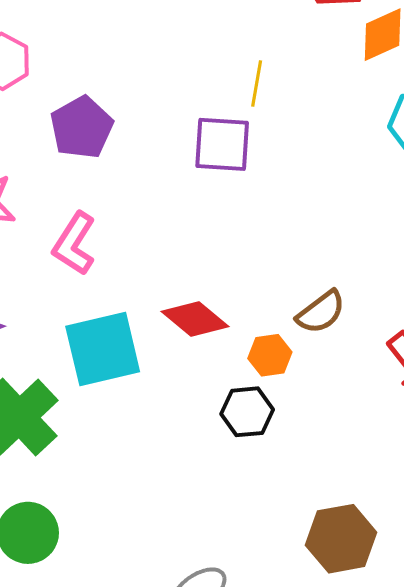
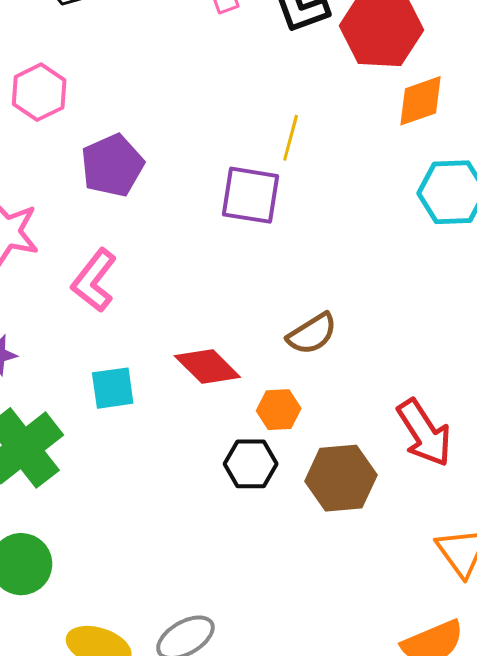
brown semicircle: (321, 312) -> (312, 334), moved
cyan square: (103, 349) -> (113, 388), size x0.6
brown hexagon: (341, 539) -> (341, 478), moved

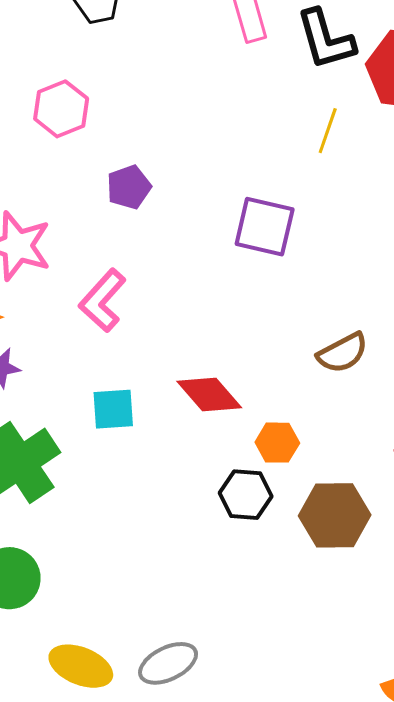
yellow line: (291, 138) -> (328, 131), moved
purple pentagon: (112, 165) -> (129, 187), size x0.7
brown semicircle: (312, 334) -> (343, 353), moved

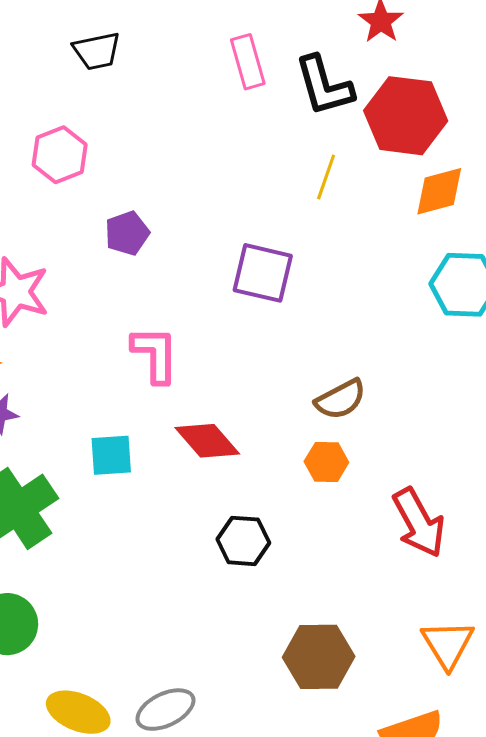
pink L-shape: (103, 301) -> (155, 354), moved, turned 138
orange hexagon: (277, 443) -> (326, 462), moved
brown hexagon: (335, 515) -> (319, 657), moved

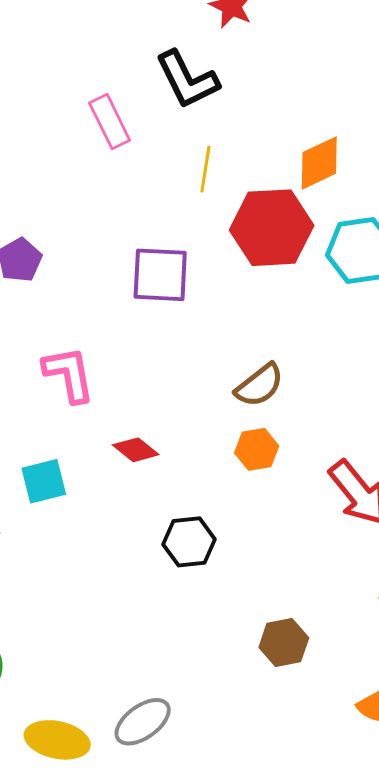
pink rectangle: (248, 62) -> (110, 122), moved
red hexagon: (406, 116) -> (272, 228), moved
red diamond: (207, 441) -> (136, 450), size x0.7
brown hexagon: (319, 657) -> (284, 643), size x0.7

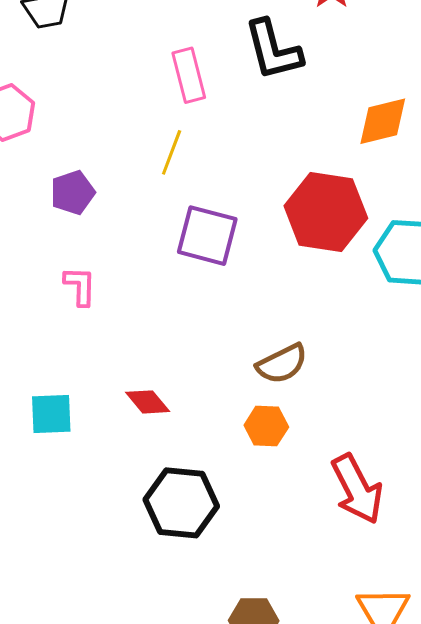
orange diamond: (319, 163) -> (383, 121), moved
yellow line: (205, 169) -> (172, 152), moved
pink L-shape: (69, 374) -> (80, 286), moved, size x0.7
black hexagon: (189, 542) -> (181, 503), size x1.4

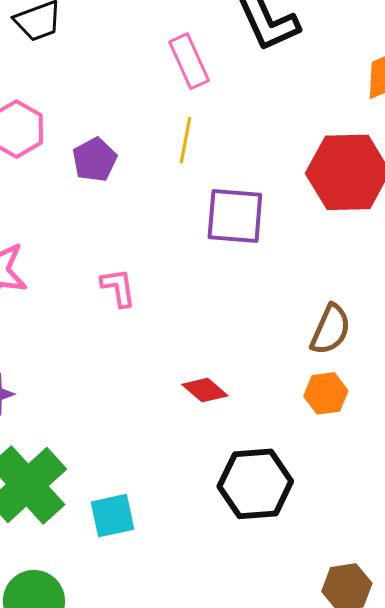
purple pentagon: (73, 192) -> (95, 160), moved
brown semicircle: (282, 364) -> (331, 329), turned -30
cyan square: (51, 414) -> (112, 516), moved

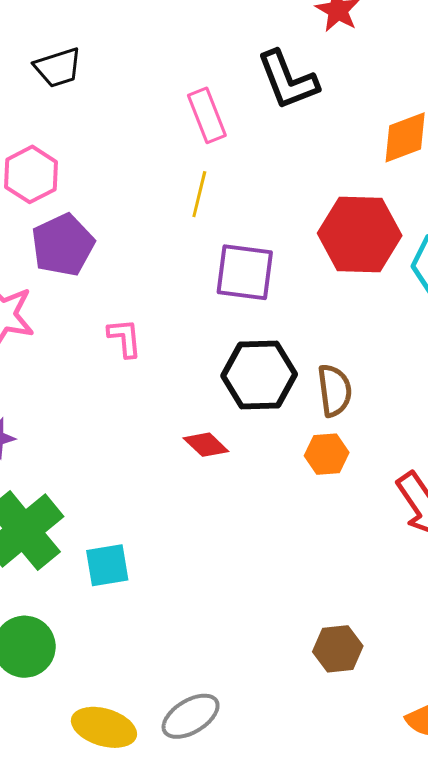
purple pentagon: (95, 160) -> (63, 245), moved, size x1.4
brown semicircle: (331, 329) -> (335, 390), turned -34
black hexagon: (255, 484) -> (259, 375), moved

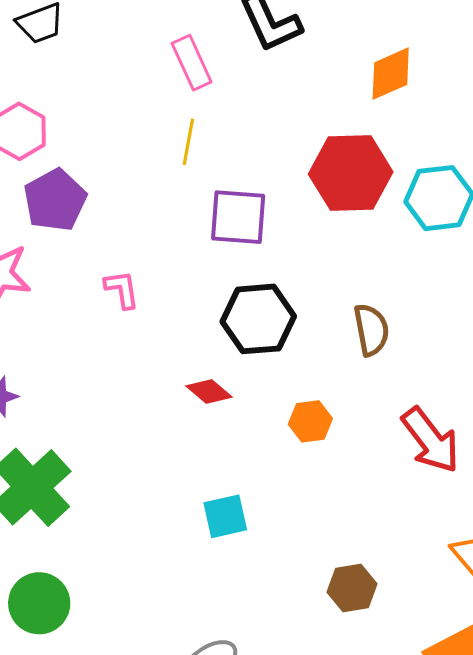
brown semicircle: (335, 390) -> (371, 330), moved
orange hexagon: (327, 454) -> (310, 421), moved
cyan square: (107, 565) -> (225, 516), moved

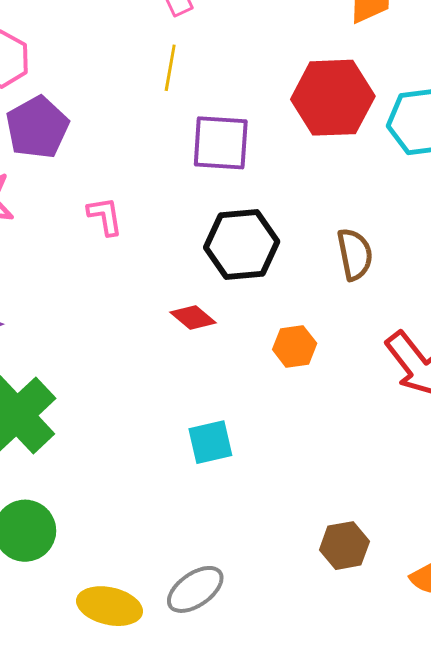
brown hexagon: (352, 588) -> (344, 546), moved

